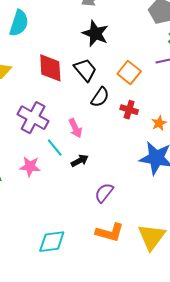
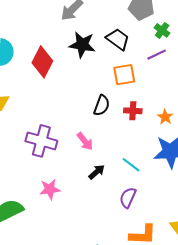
red diamond: (50, 68) -> (42, 62), moved, turned 44
black trapezoid: (85, 70) -> (118, 39), moved
orange square: (129, 72) -> (124, 75), turned -35
cyan line: (55, 148) -> (131, 165), moved

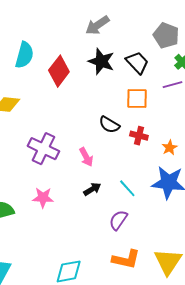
black semicircle: (102, 105) -> (109, 125), turned 90

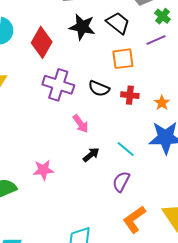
purple cross: (43, 149) -> (58, 85), moved
orange L-shape: (126, 259) -> (134, 219), turned 140

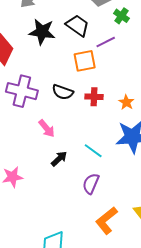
purple line: (156, 40) -> (106, 42), moved

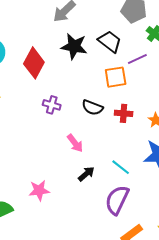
purple cross: (22, 91) -> (52, 105), size x0.6
purple semicircle: (91, 184) -> (117, 200), size x1.4

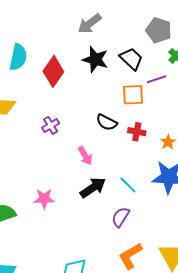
purple cross: (52, 105) -> (51, 125), moved, turned 36
black arrow: (86, 174) -> (93, 188), size x1.5
purple semicircle: (117, 200) -> (121, 217), size x0.7

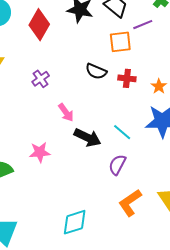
pink arrow: (85, 156) -> (66, 112), moved
black arrow: (93, 188) -> (87, 138), turned 64

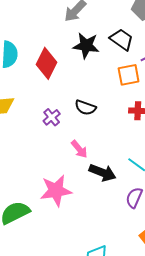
black semicircle: (96, 71) -> (85, 108), moved
pink star: (40, 152) -> (56, 191), size x1.5

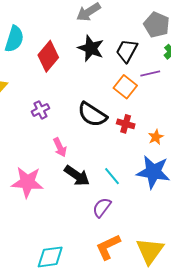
black trapezoid: (122, 40) -> (127, 51), turned -110
orange square: (129, 75) -> (125, 87), turned 35
black semicircle: (85, 108) -> (92, 115), moved, size x1.4

